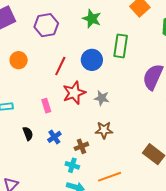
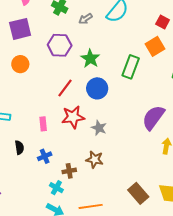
green star: (92, 19) -> (90, 59), moved
green rectangle: (121, 46) -> (131, 67), moved
orange circle: (19, 60) -> (20, 64), moved

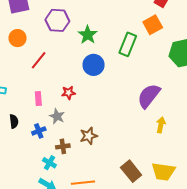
red line: (65, 88) -> (39, 60), moved
red star: (73, 117) -> (68, 93), size x0.6
gray star: (99, 128) -> (57, 116), moved
brown star: (95, 160) -> (89, 136), turned -30

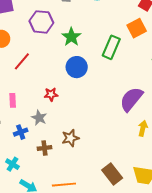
pink rectangle: (38, 99) -> (13, 100), moved
cyan cross: (49, 163) -> (12, 164), moved

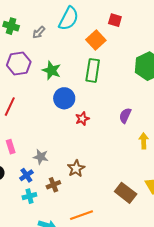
orange square: (137, 28) -> (96, 40), moved
red star: (51, 94) -> (82, 119), moved
purple semicircle: (131, 99) -> (125, 116), size x0.6
cyan cross: (12, 164) -> (29, 196), moved, turned -32

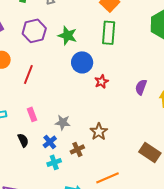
purple semicircle: (125, 116) -> (141, 87), moved

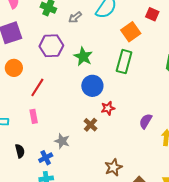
pink rectangle: (32, 114) -> (34, 116), moved
brown star: (99, 132) -> (113, 167), moved
brown cross: (77, 149) -> (90, 125), moved, turned -32

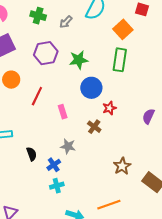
green star: (83, 57) -> (79, 60), turned -30
pink rectangle: (34, 116) -> (63, 112), moved
black semicircle: (20, 151) -> (32, 154), moved

